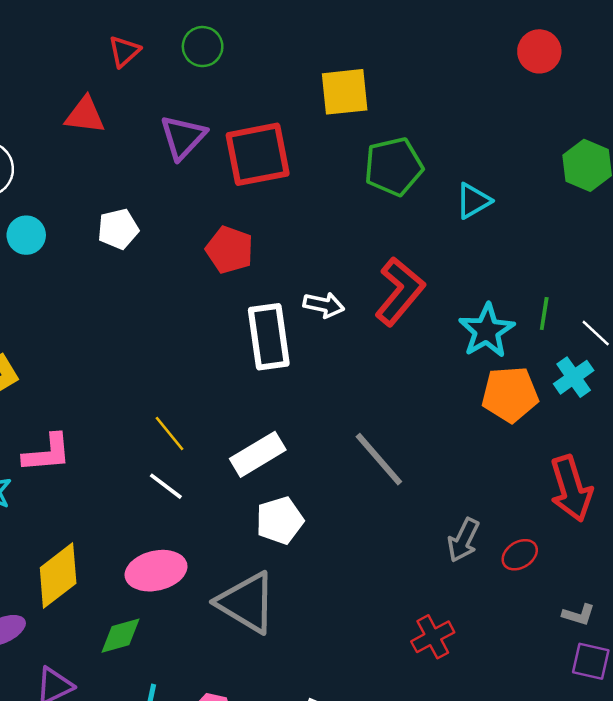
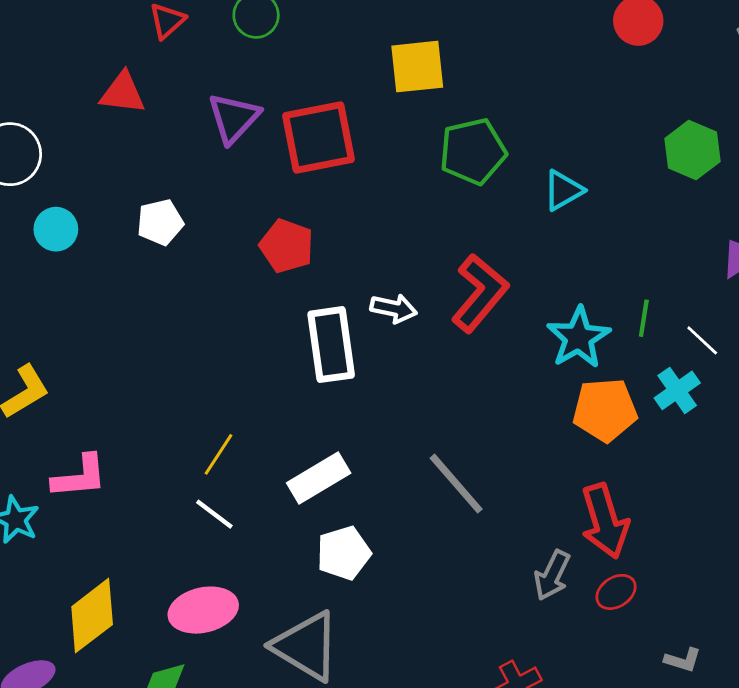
yellow line: (169, 434) -> (219, 454), turned 72
red arrow: (571, 489) -> (605, 521), moved

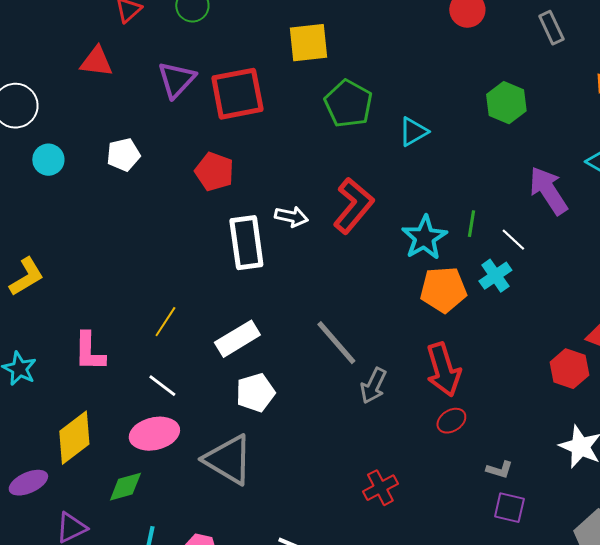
green pentagon: (473, 151) -> (348, 104), turned -30
pink L-shape: (80, 477) -> (89, 352), moved, turned 96
white line: (214, 514) -> (162, 386), moved
gray arrow: (552, 575) -> (373, 386), moved

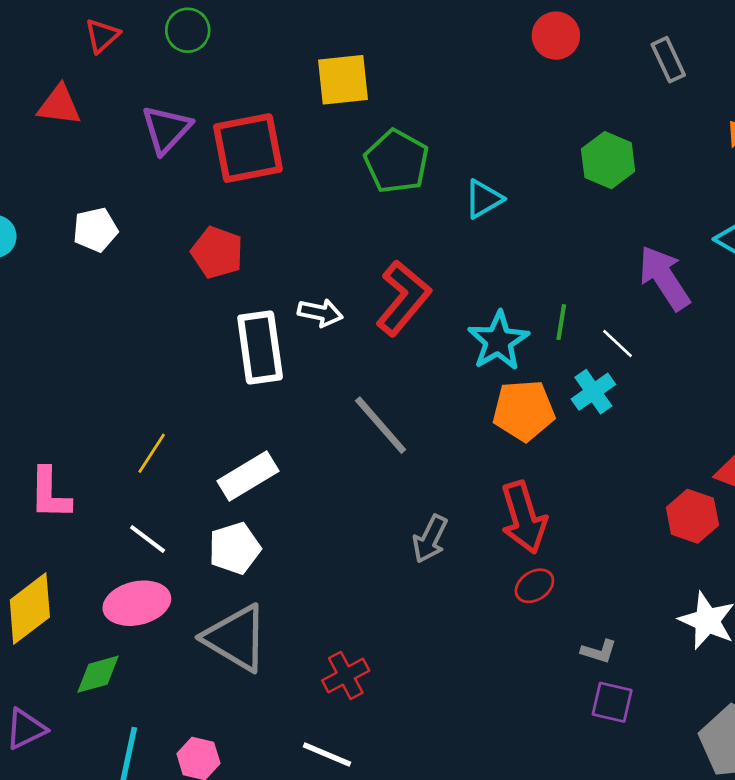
gray line: (336, 343) -> (381, 425), moved
white pentagon: (255, 393) -> (235, 548), moved
red cross: (380, 488) -> (346, 675), moved

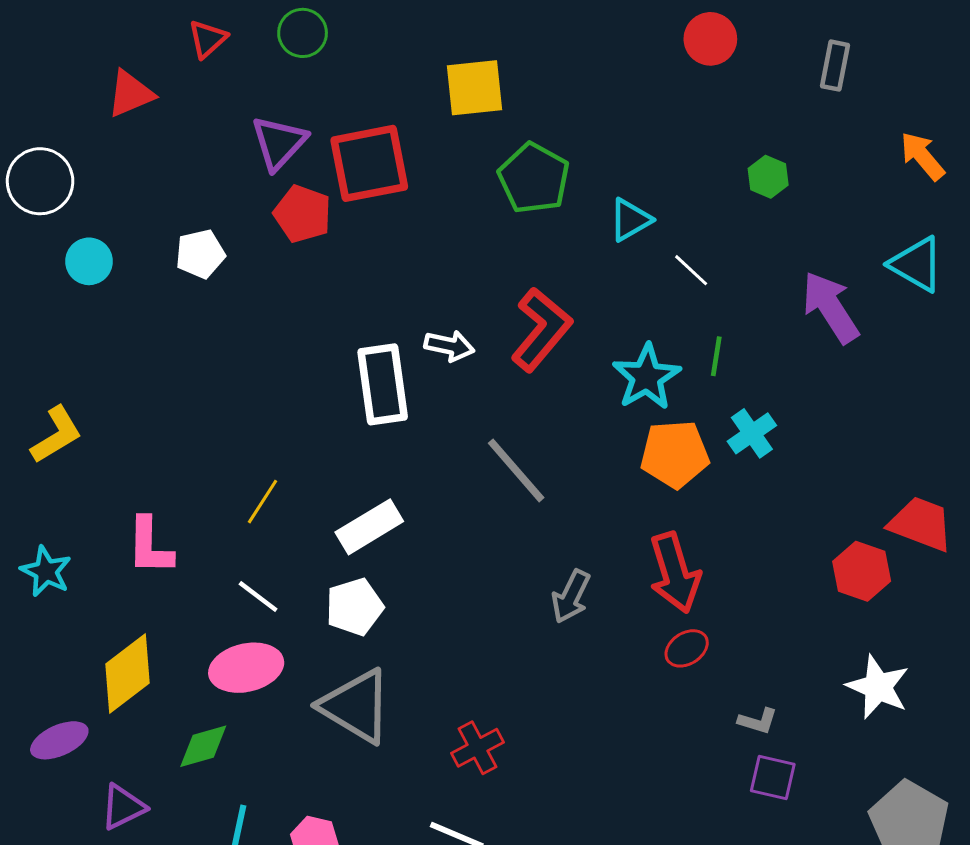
gray rectangle: (668, 60) -> (835, 66), turned 36
red triangle: (59, 105) -> (131, 94), moved, turned -30
green hexagon: (608, 160) -> (768, 177), size x0.7
red pentagon: (217, 252) -> (303, 214), moved
white line: (617, 343) -> (691, 270), moved

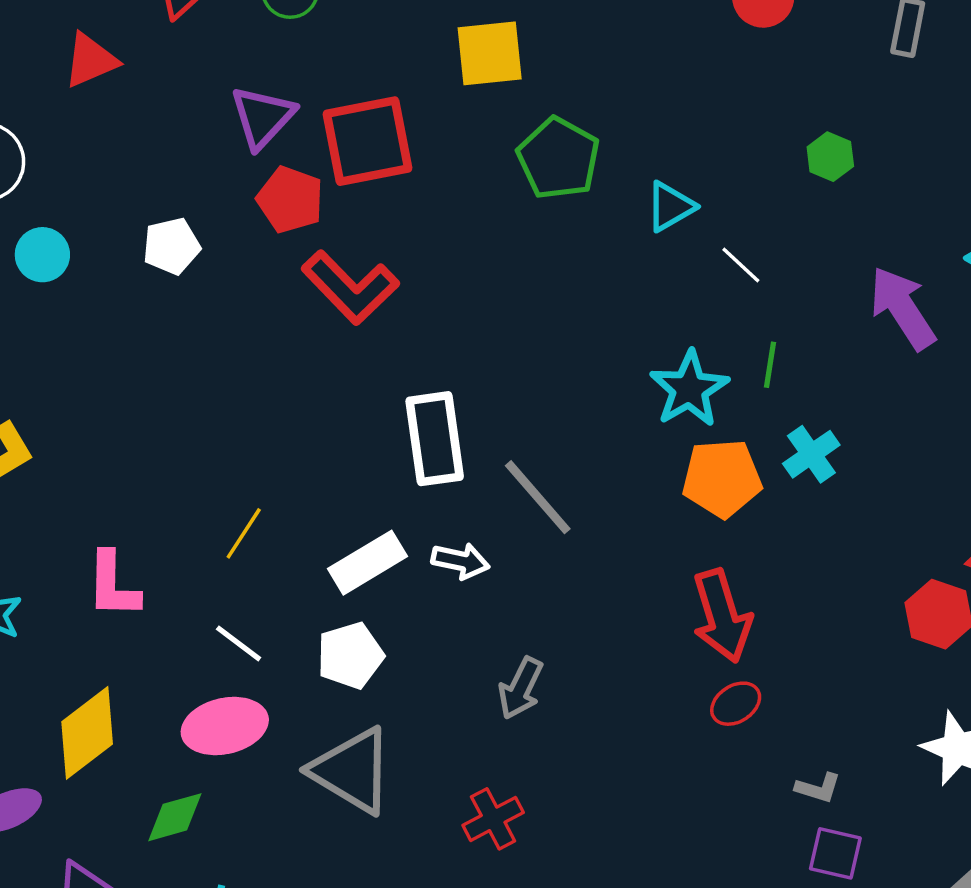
red L-shape: (541, 330) -> (350, 287), moved, turned 96
white arrow: (449, 346) -> (460, 561), moved
white rectangle: (383, 384) -> (435, 439), moved
gray arrow: (571, 596) -> (521, 688), moved

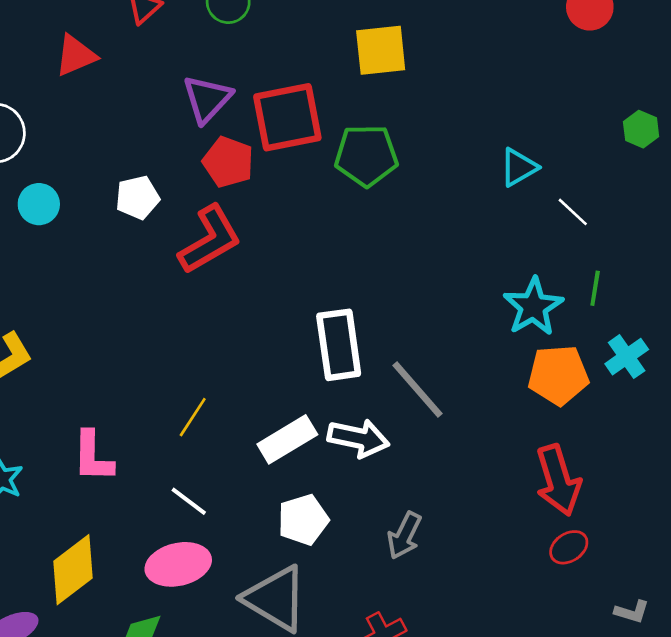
green pentagon: (558, 158) -> (366, 155), moved, turned -30
red L-shape: (350, 287) -> (210, 240), moved, turned -76
white arrow: (460, 561) -> (358, 438), size x1.4
white pentagon: (350, 655) -> (303, 520), moved

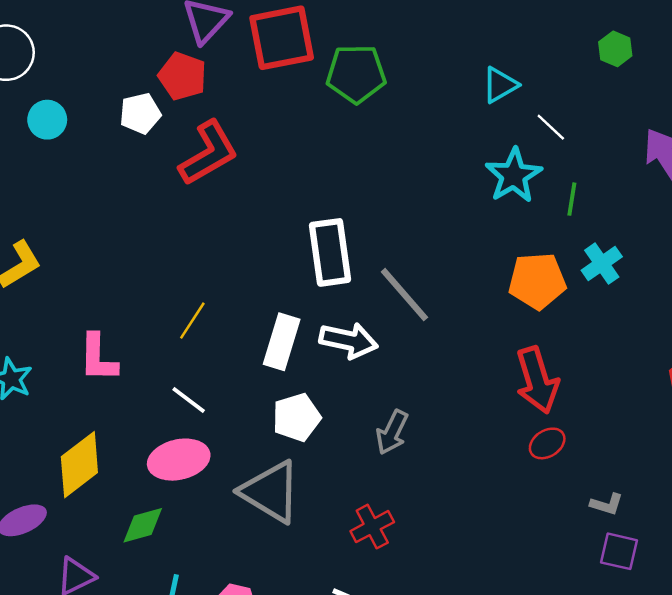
red pentagon: (228, 162) -> (182, 76), moved
cyan star: (533, 307) -> (514, 175), moved
white rectangle: (287, 439) -> (282, 342), turned -42

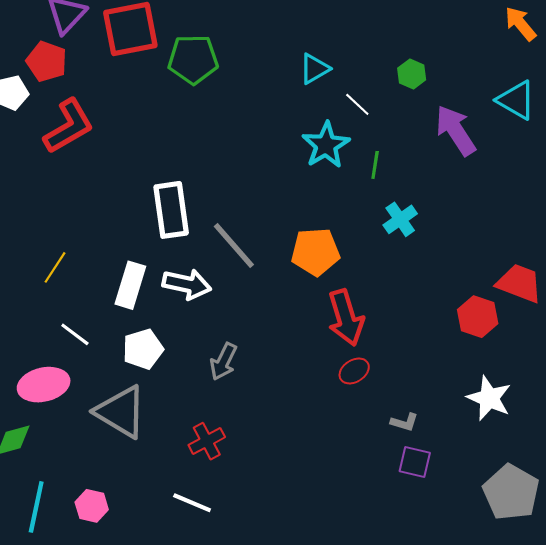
green hexagon: (615, 49) -> (412, 74), moved
orange pentagon: (537, 281) -> (315, 252), moved
white line: (189, 400) -> (75, 334), moved

